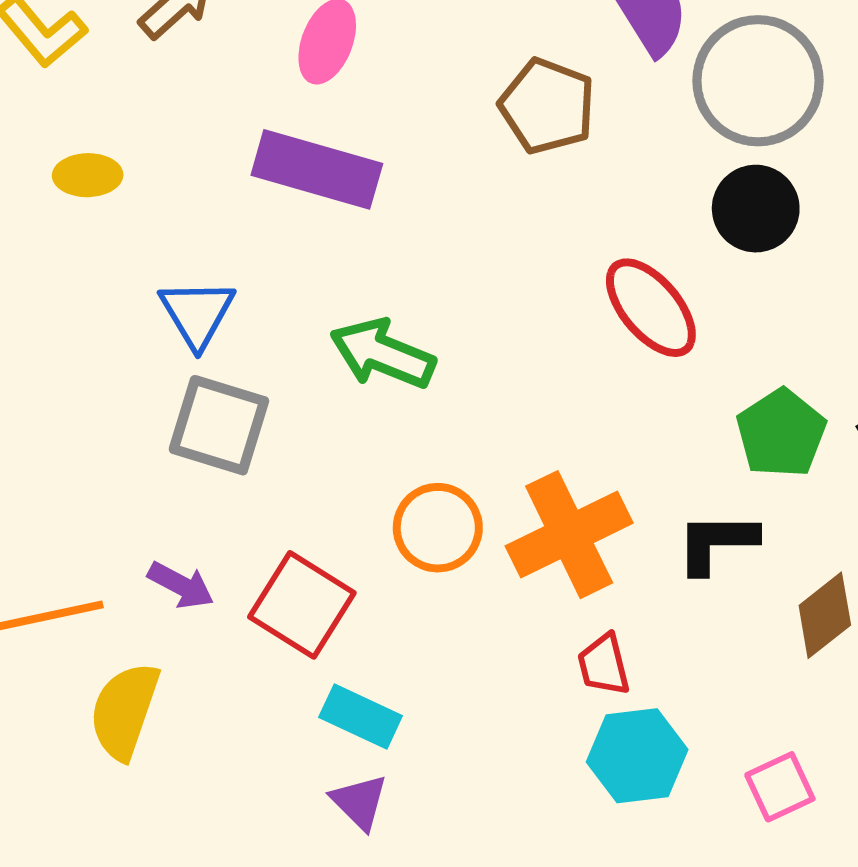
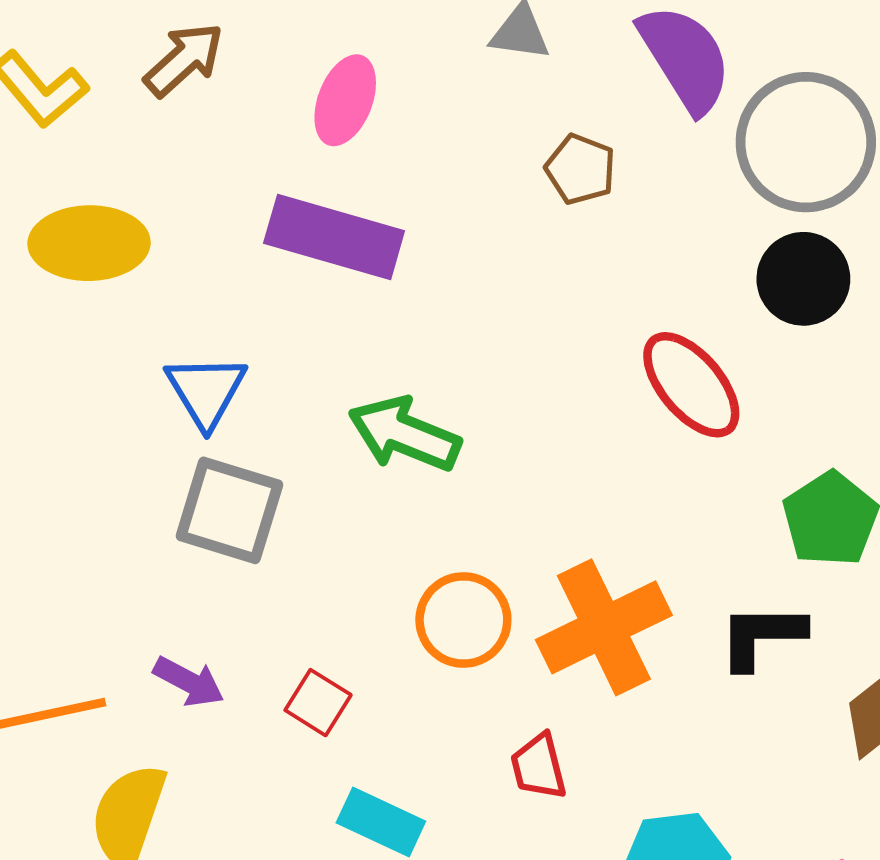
brown pentagon: (547, 106) -> (580, 169), size x0.7
yellow ellipse: (88, 175) -> (89, 243), size x1.6
red square: (302, 605) -> (318, 703), size x0.6
red trapezoid: (604, 665) -> (539, 767), moved

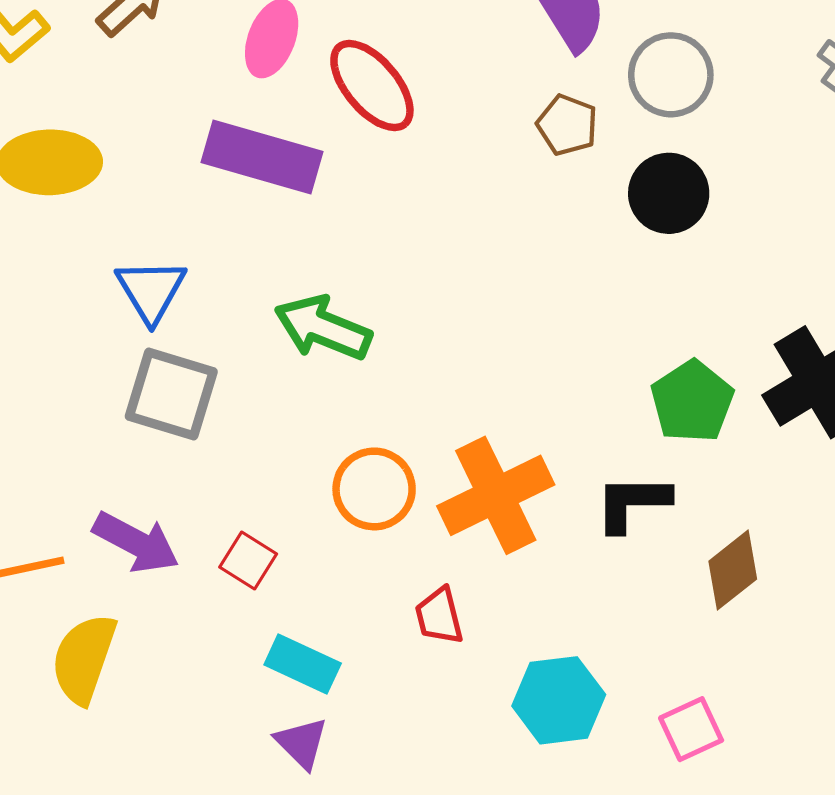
gray circle: (806, 142) -> (671, 75), size x0.7
brown pentagon: (580, 169) -> (567, 125), moved
red ellipse: (691, 385) -> (372, 85), moved
purple arrow: (189, 682) -> (136, 542), size x1.4

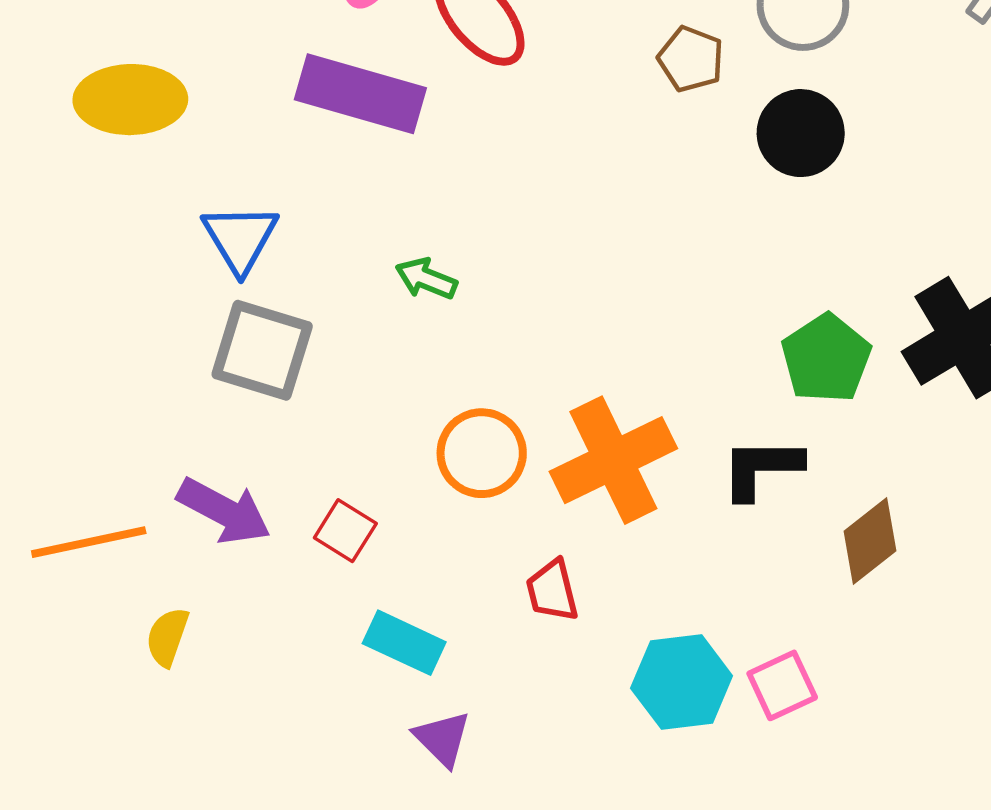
green arrow: (323, 328) -> (426, 279), size x0.6
yellow semicircle: (84, 659) -> (167, 637), size x0.6
pink square: (691, 729) -> (782, 685), moved
purple triangle: (301, 743) -> (442, 739), moved

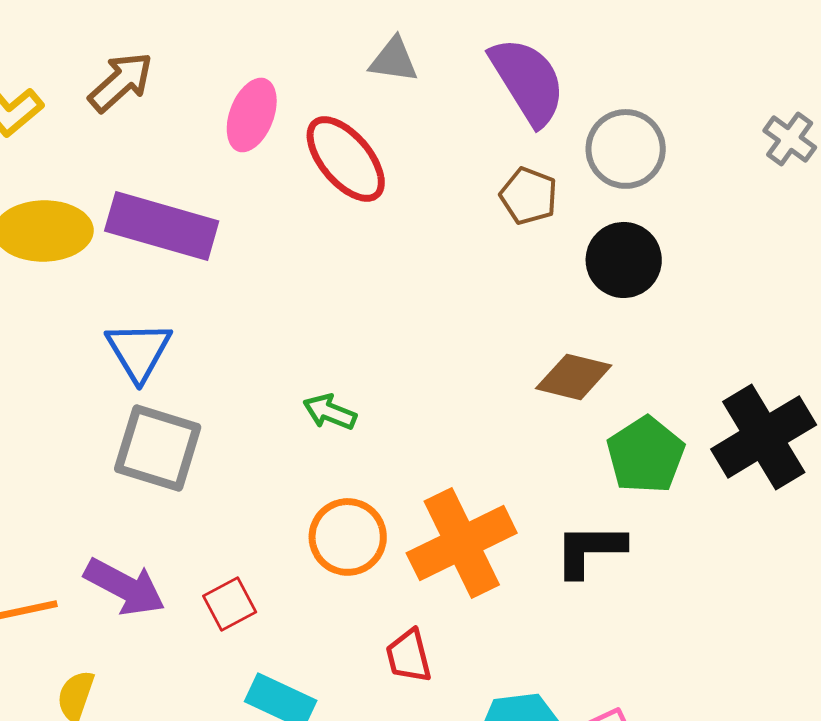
purple rectangle: (360, 94) -> (162, 226), moved
green arrow: (426, 279) -> (330, 412), moved
red square: (345, 531) -> (230, 604), turned 30
brown diamond: (870, 541) -> (574, 377), moved, turned 52

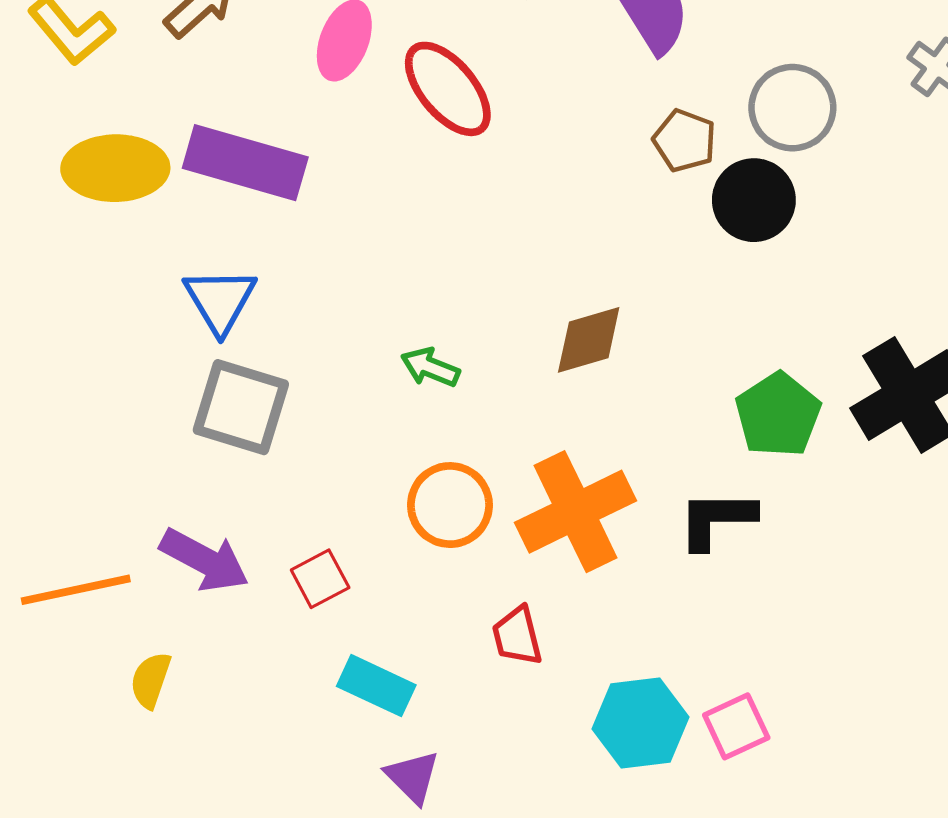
gray circle: (626, 149) -> (792, 108), moved
brown pentagon: (529, 196) -> (684, 141), moved
brown diamond: (574, 377) -> (589, 340), moved, turned -30

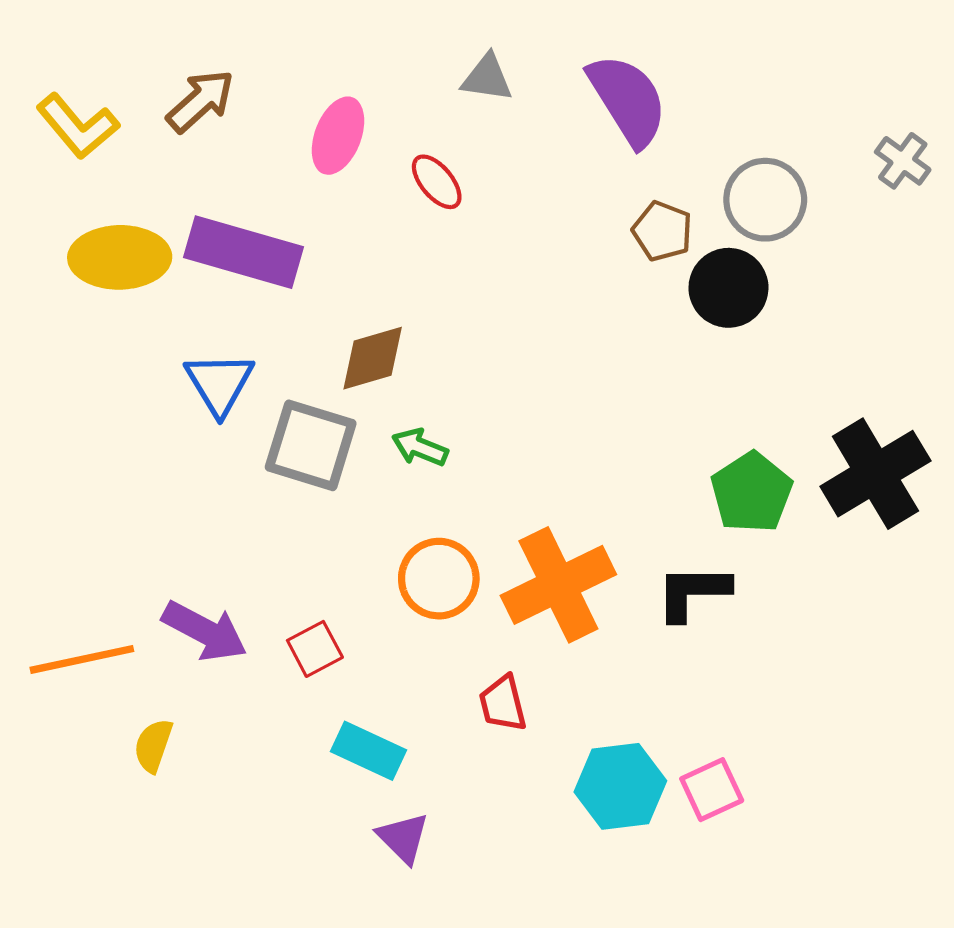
red ellipse: (448, 89) -> (437, 182), size x0.6
brown diamond: (589, 340) -> (373, 358), moved
gray square: (241, 407) -> (311, 445), moved

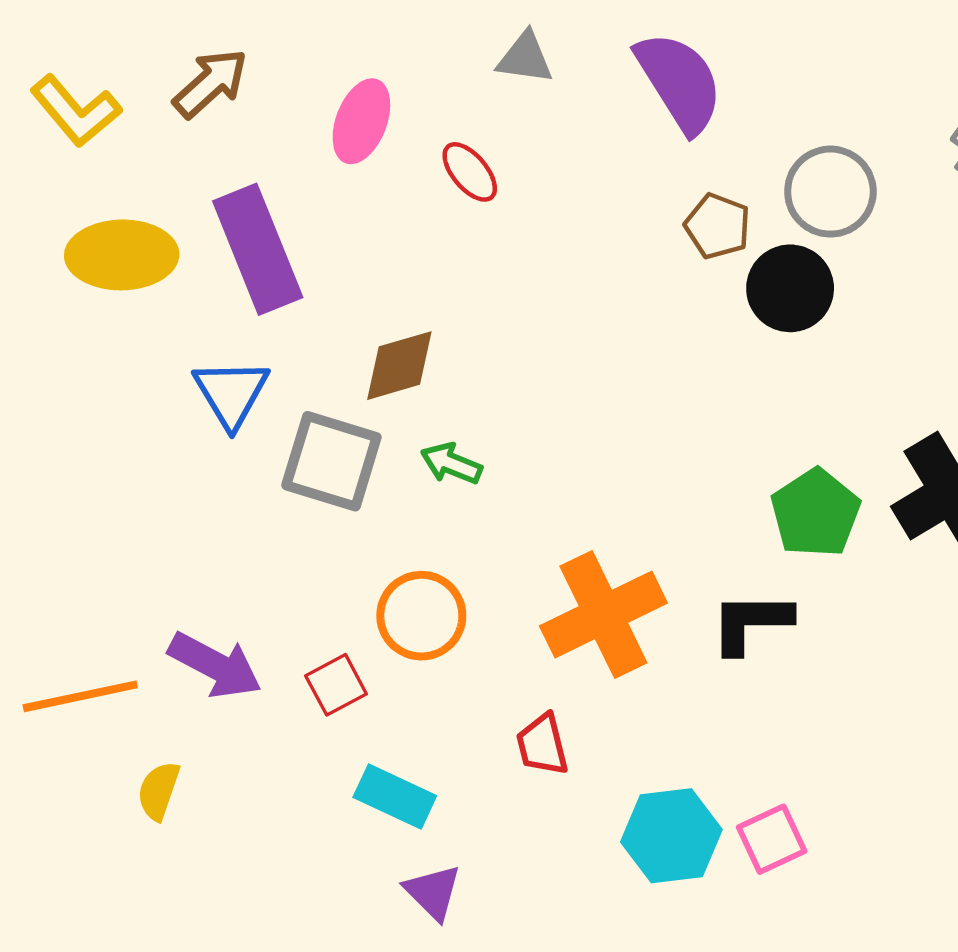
purple rectangle: (244, 252) -> (258, 249), turned 52
orange circle: (439, 579) -> (421, 616), moved

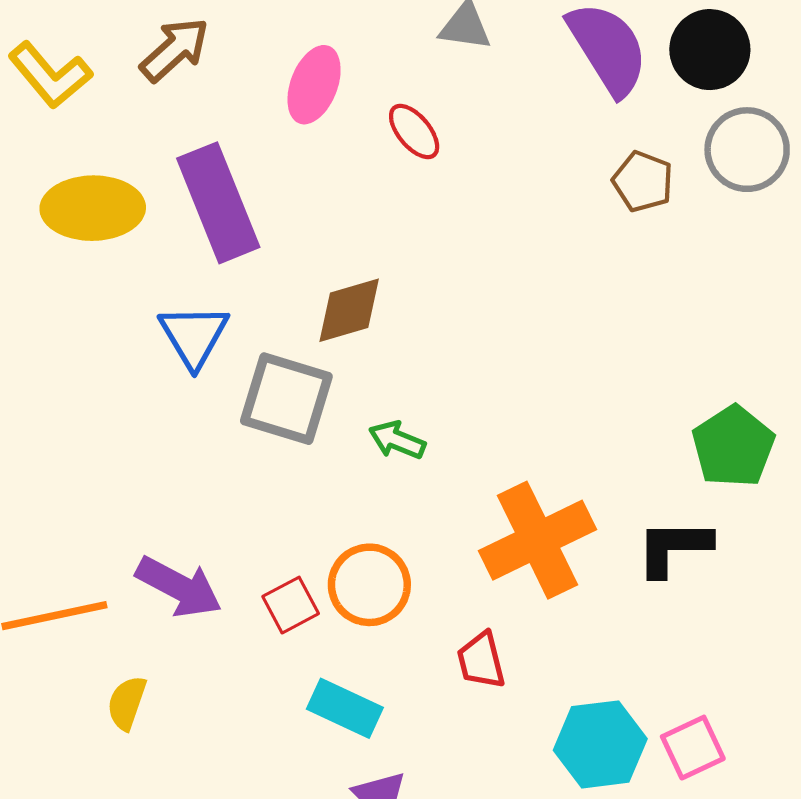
black circle: (790, 288) -> (710, 50), moved
green arrow: (451, 464) -> (397, 440), moved
orange circle: (421, 616) -> (369, 585), moved

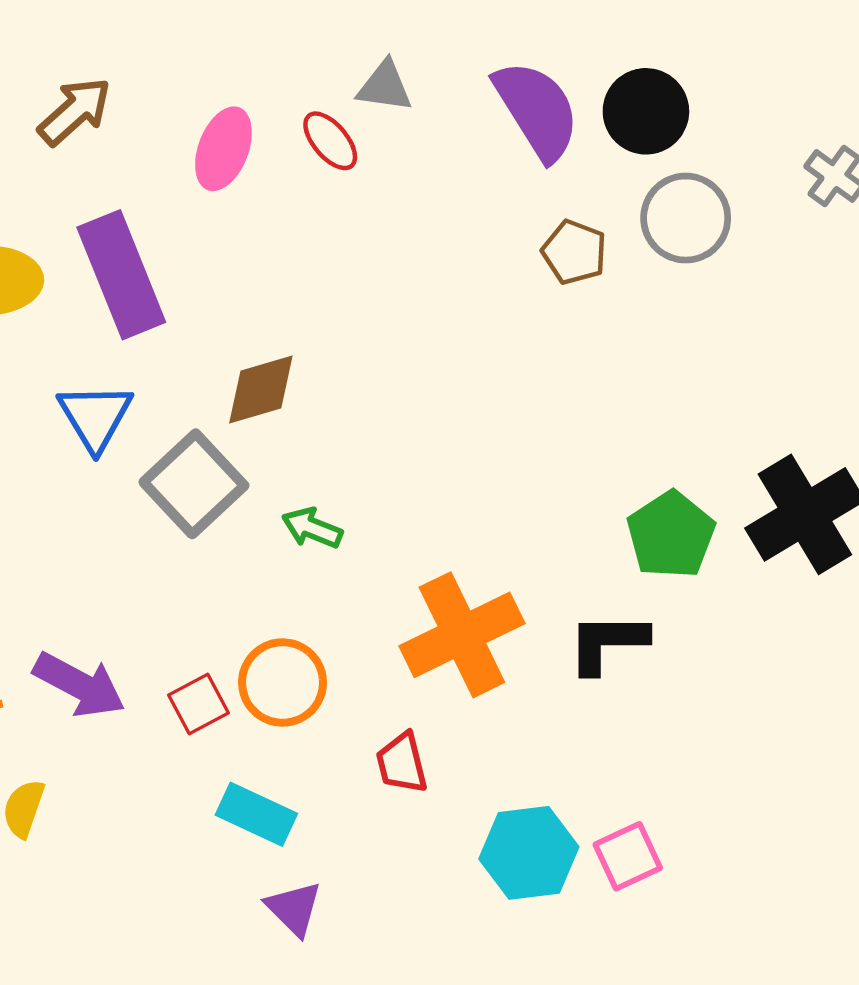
red ellipse: (414, 132) -> (330, 141), moved
gray square: (286, 399) -> (194, 484), turned 30

